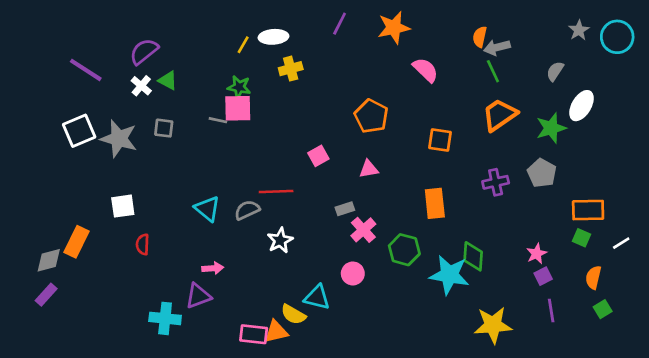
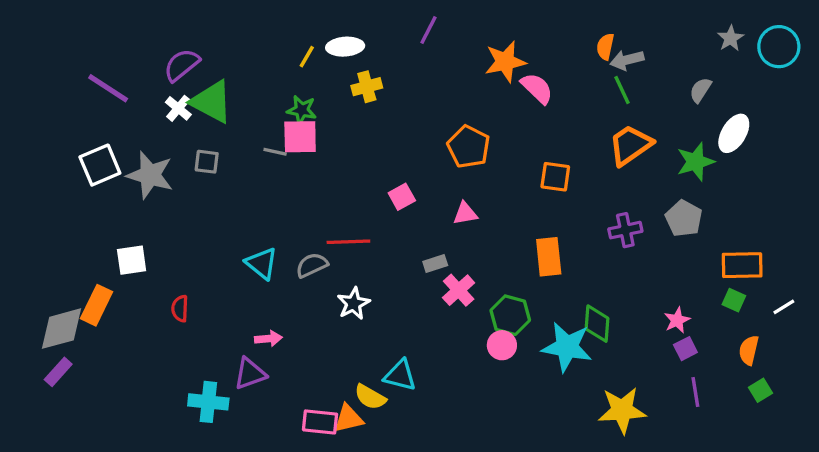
orange star: (394, 28) -> (505, 62), moved
green triangle: (168, 80) -> (212, 102), size x1.8
white square: (123, 206) -> (132, 260), moved
gray diamond: (49, 260) -> (62, 329), size x1.4
pink circle: (353, 273) -> (502, 345), moved

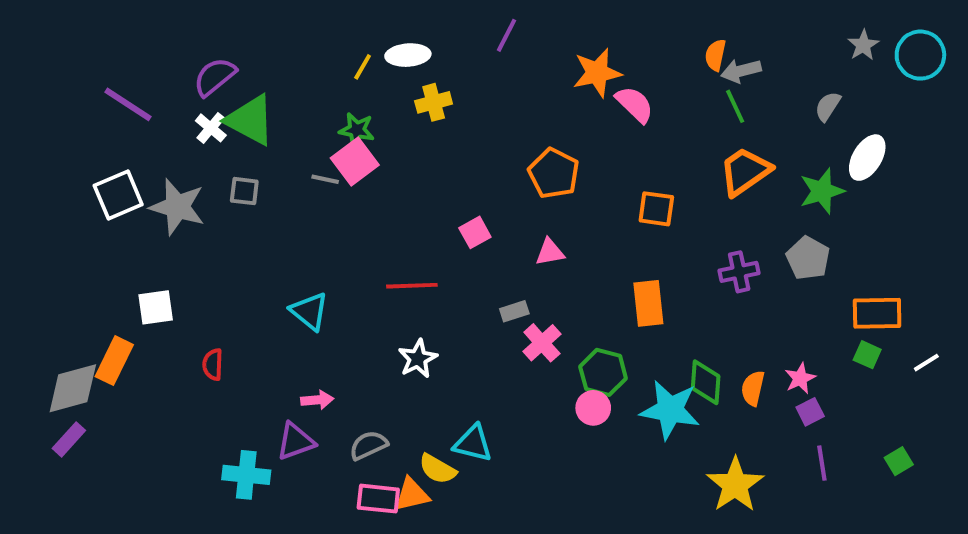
pink square: (300, 137) -> (355, 161), turned -36
gray semicircle: (312, 265) -> (368, 445), moved
orange semicircle: (749, 350) -> (753, 388), moved
yellow star: (622, 410) -> (735, 485), turned -30

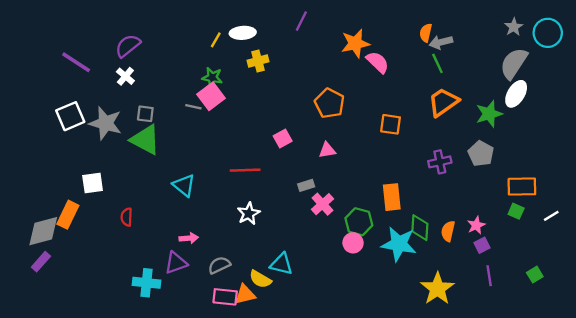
gray semicircle: (828, 106) -> (514, 63), moved, size x1.8
green triangle: (250, 120) -> (145, 140), moved
orange rectangle: (648, 303) -> (392, 197), moved

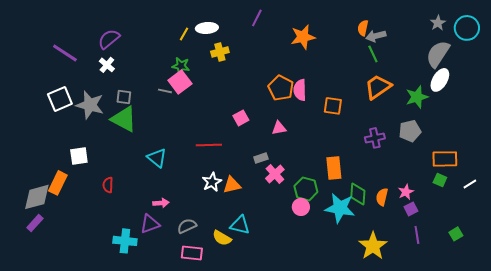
pink semicircle: (378, 62) -> (300, 90), moved, turned -135
gray pentagon: (481, 154) -> (410, 131), turned 30
orange triangle: (245, 294) -> (232, 185), moved

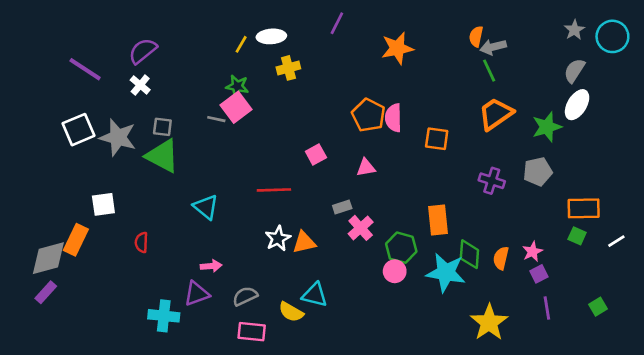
gray semicircle: (438, 54) -> (574, 71), size x0.7
purple cross: (375, 138) -> (492, 181), turned 30

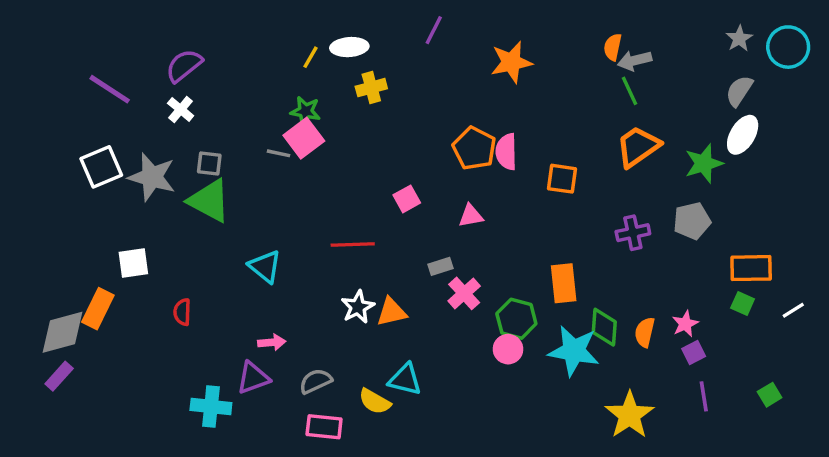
purple cross: (492, 181) -> (633, 233), turned -30

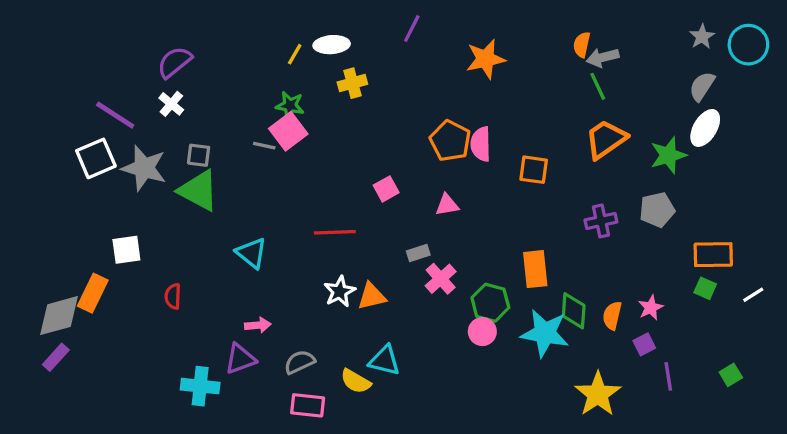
purple line: (110, 89) -> (115, 115), moved
purple square: (694, 352) -> (644, 344), moved

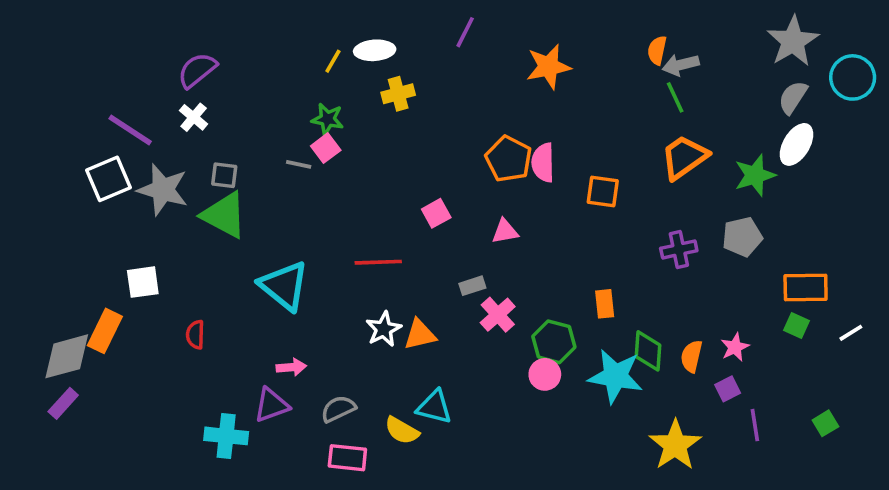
gray star: (702, 37) -> (793, 41), size x1.8
cyan circle: (748, 45) -> (853, 77), moved
pink square: (288, 131) -> (326, 148), size x0.7
cyan triangle: (251, 253) -> (284, 286), size x1.4
orange rectangle: (535, 269) -> (605, 304), size x0.7

